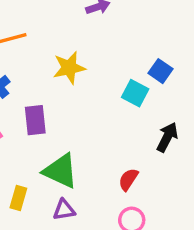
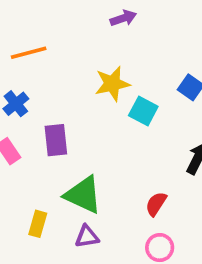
yellow star: (69, 68) -> (112, 84), moved
cyan square: (135, 93) -> (143, 111), moved

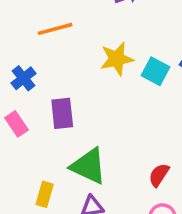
orange line: (29, 53) -> (55, 29), moved
cyan square: (143, 111) -> (155, 71), moved

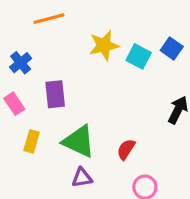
red semicircle: (159, 175) -> (126, 149), moved
yellow rectangle: (45, 194) -> (32, 141), moved

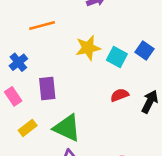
yellow rectangle: (32, 141) -> (28, 128), turned 36
red semicircle: (126, 149) -> (120, 95), moved, turned 36

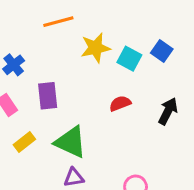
orange line: (42, 25) -> (58, 22), moved
red semicircle: (120, 95) -> (120, 103), moved

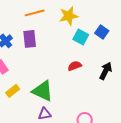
yellow star: (95, 48) -> (69, 16), moved
purple rectangle: (48, 96) -> (30, 39), moved

